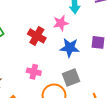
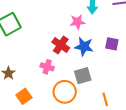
red cross: (37, 36) -> (61, 45), moved

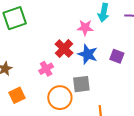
pink cross: (47, 67) -> (46, 69), turned 32

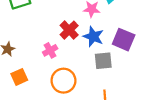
purple square: (117, 56) -> (124, 40), size x1.5
gray square: (81, 84) -> (103, 61), moved

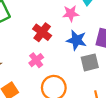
red cross: (69, 30) -> (42, 32), moved

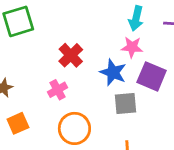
pink star: (71, 14) -> (132, 47), moved

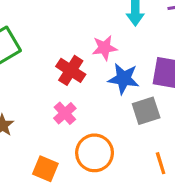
pink star: (132, 47) -> (104, 48), moved
orange square: (18, 123) -> (45, 169), moved, turned -30

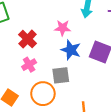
red cross: (71, 70) -> (28, 39), moved
gray square: (146, 111) -> (61, 75), moved

